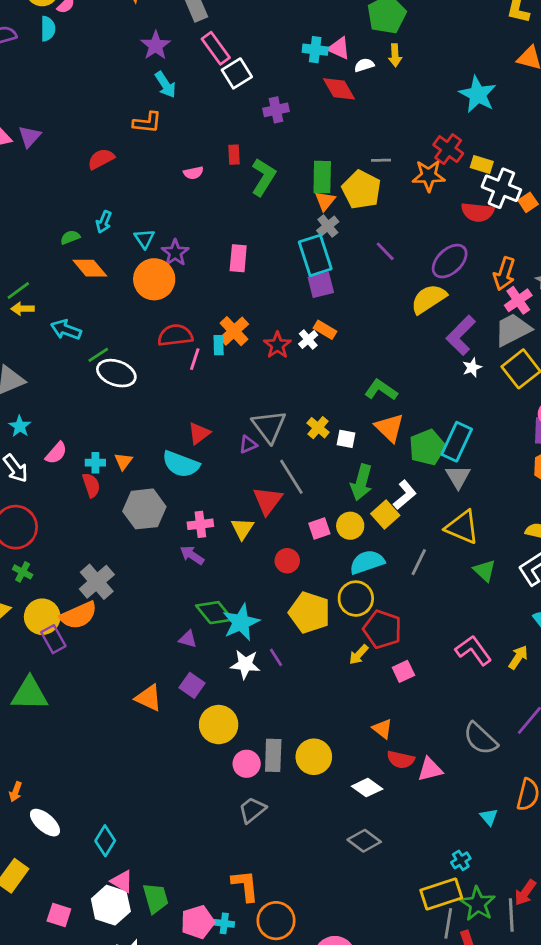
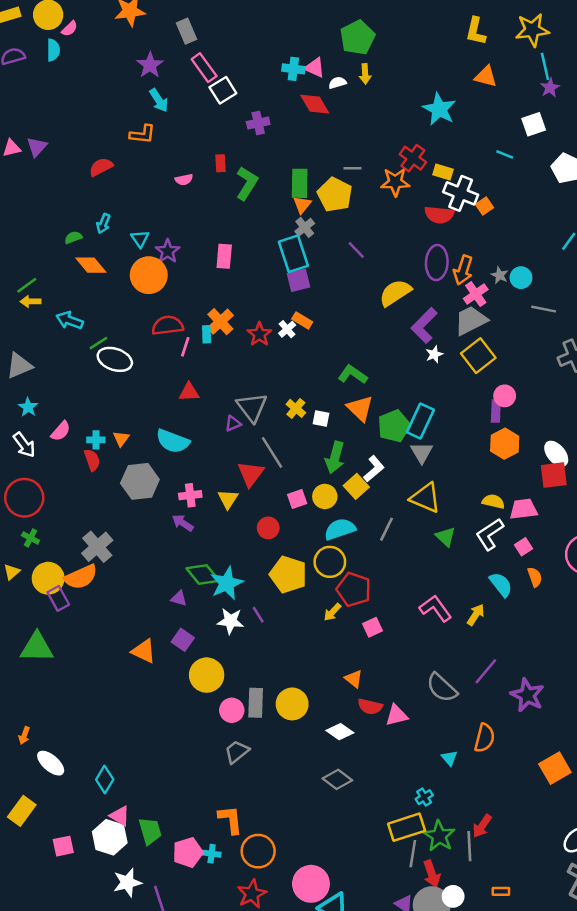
purple ellipse: (450, 261) -> (437, 263), moved, turned -44
red triangle: (199, 433) -> (189, 392), moved, turned 35
pink square: (59, 915) -> (63, 846), turned -30

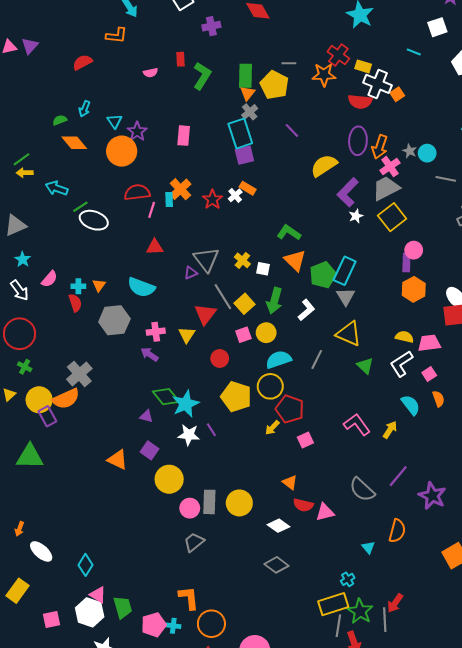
yellow square: (356, 486) -> (244, 304), moved

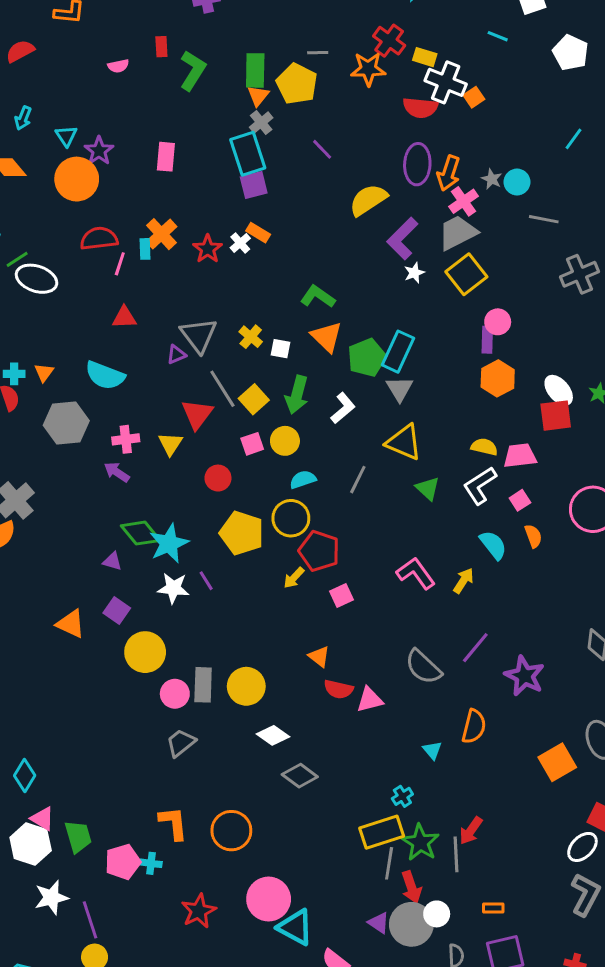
cyan semicircle: (279, 360) -> (303, 480), size x0.7
white diamond: (279, 526) -> (273, 735), moved
orange circle: (211, 624) -> (231, 831), moved

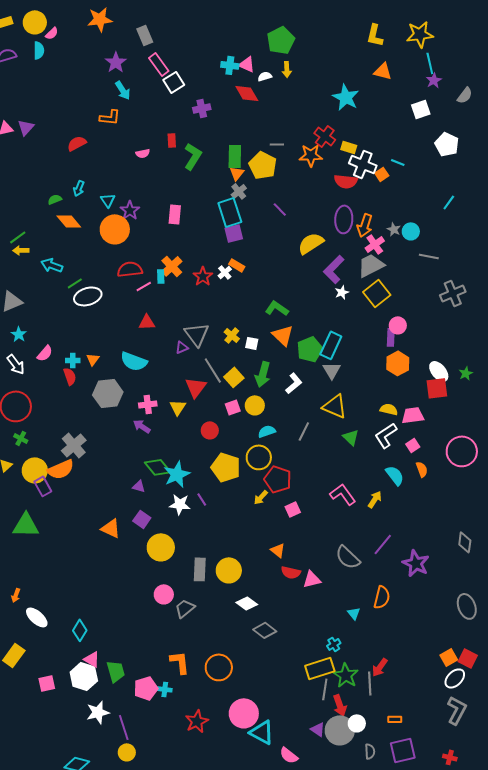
cyan line: (498, 36) -> (398, 162), moved
pink line: (120, 264) -> (144, 286), turned 42
white ellipse: (37, 279) -> (88, 296), turned -36
pink circle: (175, 694) -> (164, 594), moved
orange square: (557, 762) -> (449, 657), moved, size x0.7

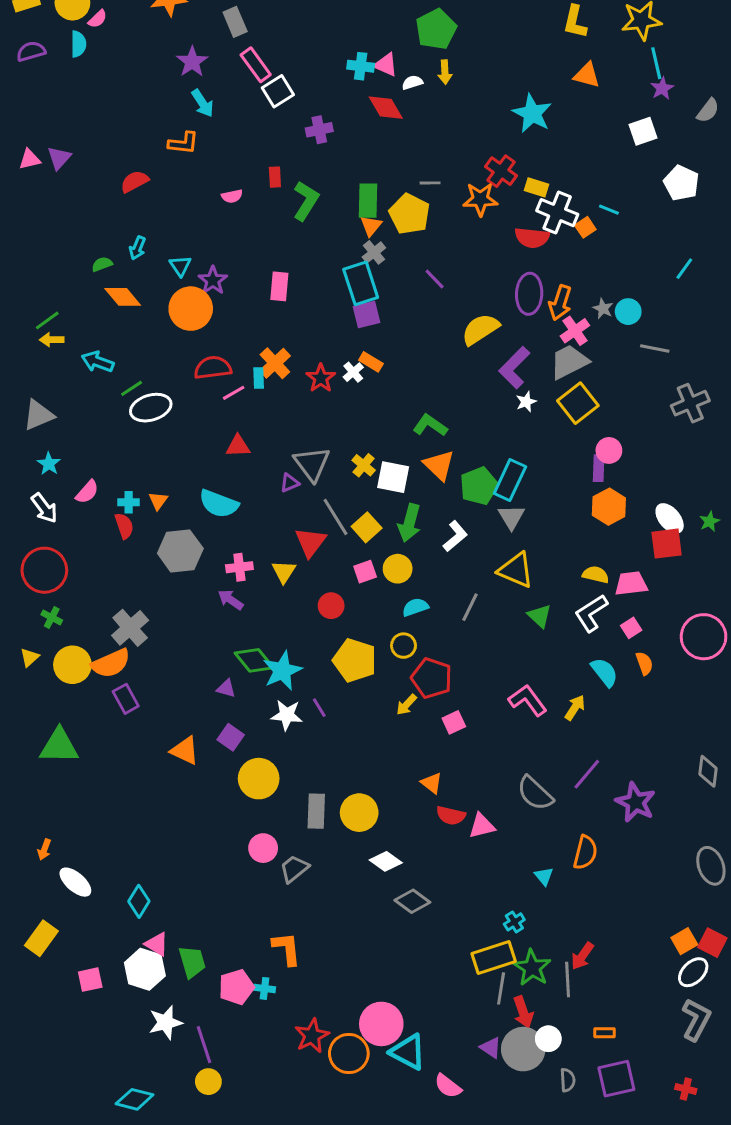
white square: (252, 343) -> (393, 477), size x1.6
yellow circle: (259, 457) -> (403, 646), size x0.7
purple rectangle: (43, 486) -> (126, 699), moved
orange circle: (219, 667) -> (349, 1053), moved

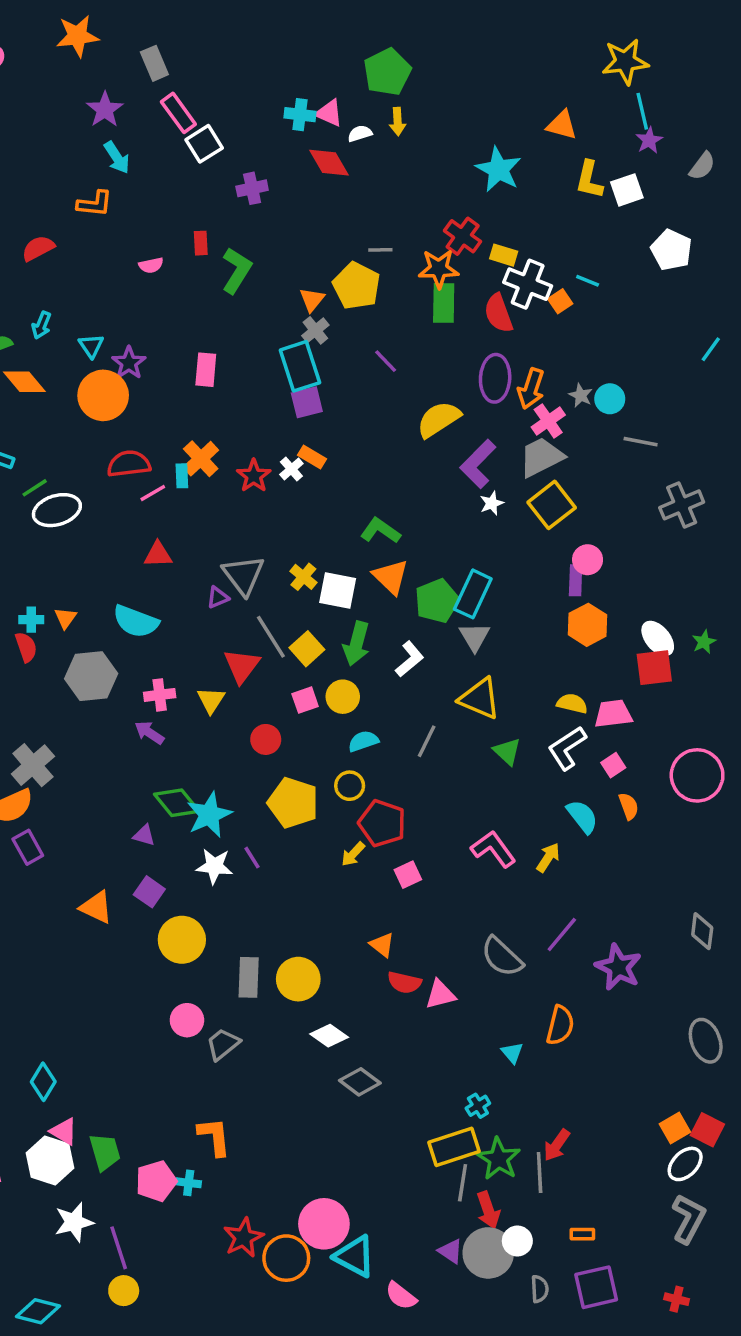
yellow L-shape: (575, 22) -> (589, 180), moved
green rectangle: (368, 201) -> (444, 303), moved
red semicircle: (532, 238) -> (499, 313), turned 64
cyan line: (684, 269) -> (711, 349), moved

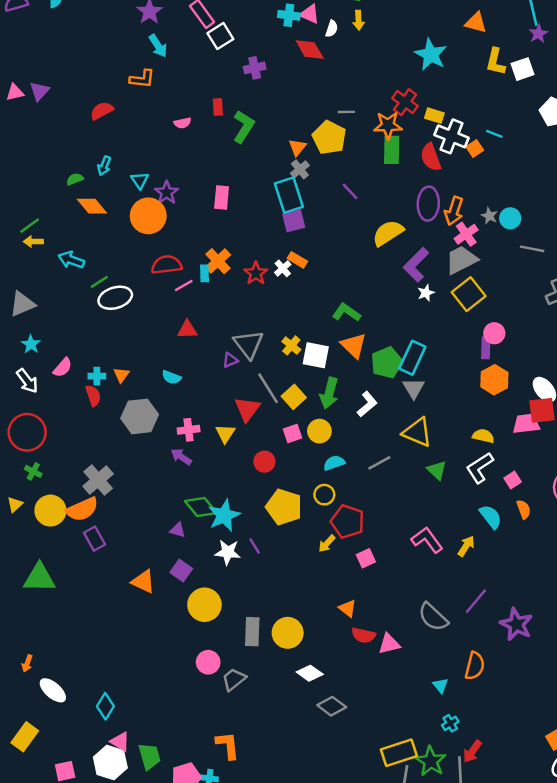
white semicircle: (360, 134) -> (332, 29), turned 126
cyan semicircle: (136, 621) -> (171, 377), size x0.6
pink trapezoid: (613, 714) -> (526, 424), moved
gray line: (427, 741) -> (379, 463), turned 35
cyan cross: (478, 1106) -> (450, 723), moved

